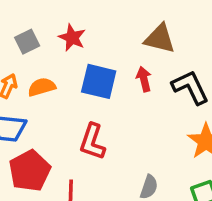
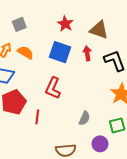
red star: (72, 38) -> (65, 24), moved
orange semicircle: (42, 87) -> (25, 52), turned 42

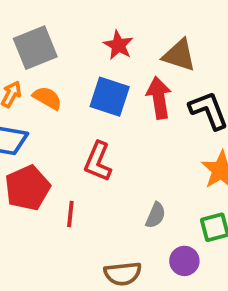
gray square: (19, 24) -> (35, 48), size x1.6
red arrow: (87, 53) -> (159, 98), size x1.5

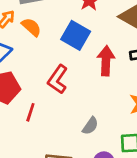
red arrow: (159, 98) -> (106, 61), moved

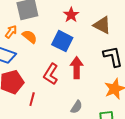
red arrow: (106, 61) -> (77, 68), moved

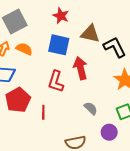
brown triangle: (102, 25) -> (90, 34), moved
gray semicircle: (77, 107) -> (91, 108), turned -64

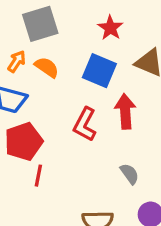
red line: (43, 112) -> (38, 176), moved

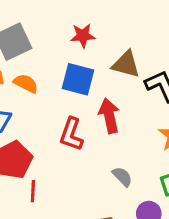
red star: (110, 28) -> (83, 36), turned -30

